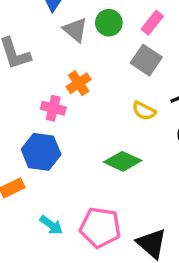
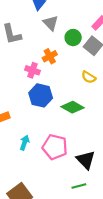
green circle: (109, 23) -> (73, 38), moved
blue hexagon: (41, 152) -> (41, 95), moved
cyan arrow: (51, 225) -> (25, 143), turned -112

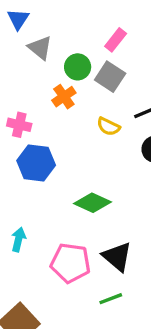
orange cross: (50, 56) -> (64, 97), moved
green diamond: (72, 107) -> (92, 203), moved
pink pentagon: (55, 147) -> (70, 263), moved

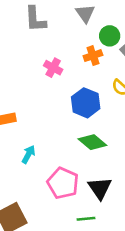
blue hexagon: (36, 163) -> (86, 103), moved

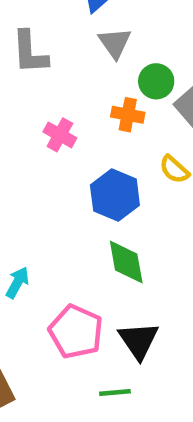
orange cross: (93, 56) -> (128, 115), turned 30
green diamond: (92, 142) -> (126, 262), turned 40

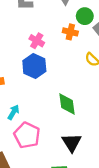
blue hexagon: (115, 195) -> (34, 66), moved
pink pentagon: (76, 332) -> (27, 135), moved

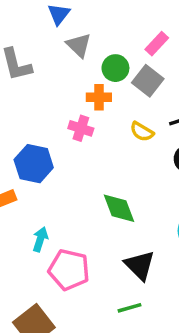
pink cross: (37, 41) -> (81, 128), moved
blue hexagon: (34, 66) -> (34, 164), moved

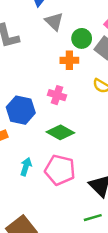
pink cross: (81, 128) -> (57, 95), moved
green diamond: (119, 208) -> (60, 132), moved, turned -40
pink pentagon: (69, 270) -> (60, 170), moved

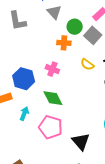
green diamond: (60, 132) -> (53, 98), turned 30
cyan arrow: (26, 167) -> (24, 114), moved

